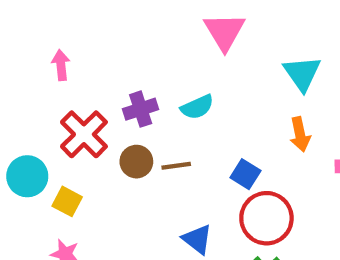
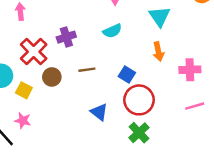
cyan semicircle: (197, 107) -> (112, 31), moved
brown circle: (136, 162) -> (52, 77), moved

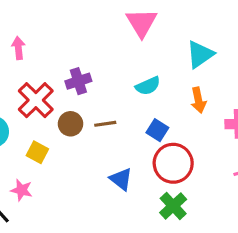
cyan triangle: (160, 16) -> (200, 54), turned 30
cyan semicircle: (112, 31) -> (148, 86), moved
brown circle: (52, 77) -> (70, 124), moved
yellow square: (24, 90) -> (37, 152), moved

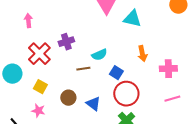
cyan triangle: (200, 54) -> (132, 19), moved, turned 48
cyan semicircle: (148, 86) -> (99, 55), moved
brown circle: (70, 124) -> (68, 98), moved
pink star: (22, 190) -> (38, 111), moved

